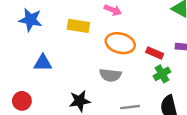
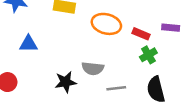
gray semicircle: (110, 75) -> (93, 68), moved

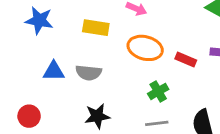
green cross: (148, 55) -> (158, 91), moved
gray semicircle: (93, 68) -> (89, 73), moved

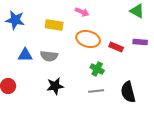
green cross: (158, 91) -> (97, 69), turned -32

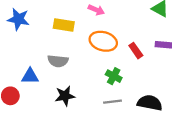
red rectangle: (116, 47) -> (136, 51), turned 32
blue triangle: (25, 55) -> (30, 76), moved
black semicircle: (128, 92) -> (150, 103), turned 115

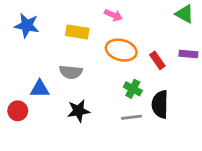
black semicircle: (150, 103) -> (160, 104), moved, turned -100

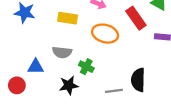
red rectangle: (157, 60) -> (136, 18), moved, size x1.5
green cross: (133, 89) -> (86, 67), moved

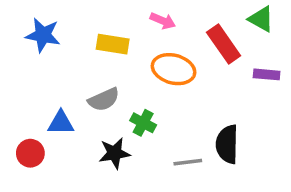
gray semicircle: (62, 52) -> (104, 100), turned -30

